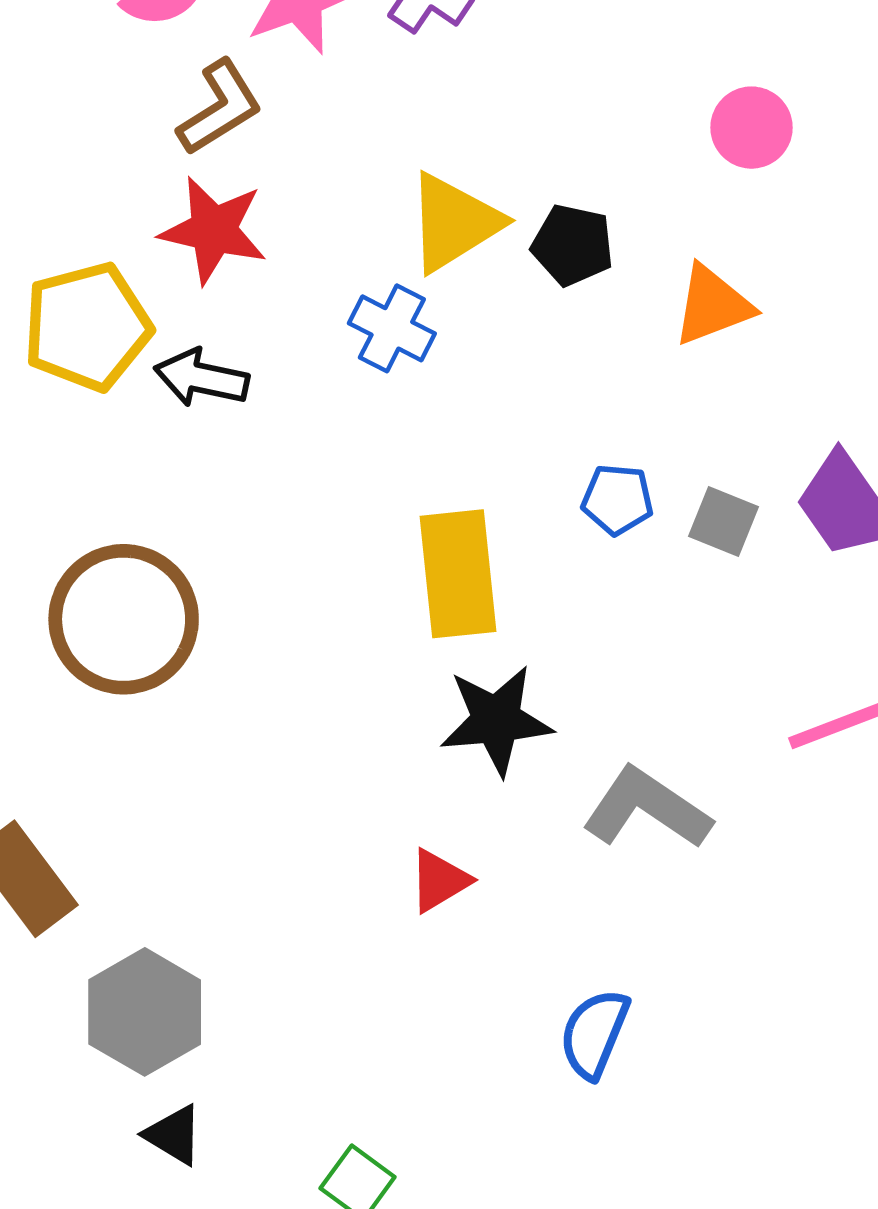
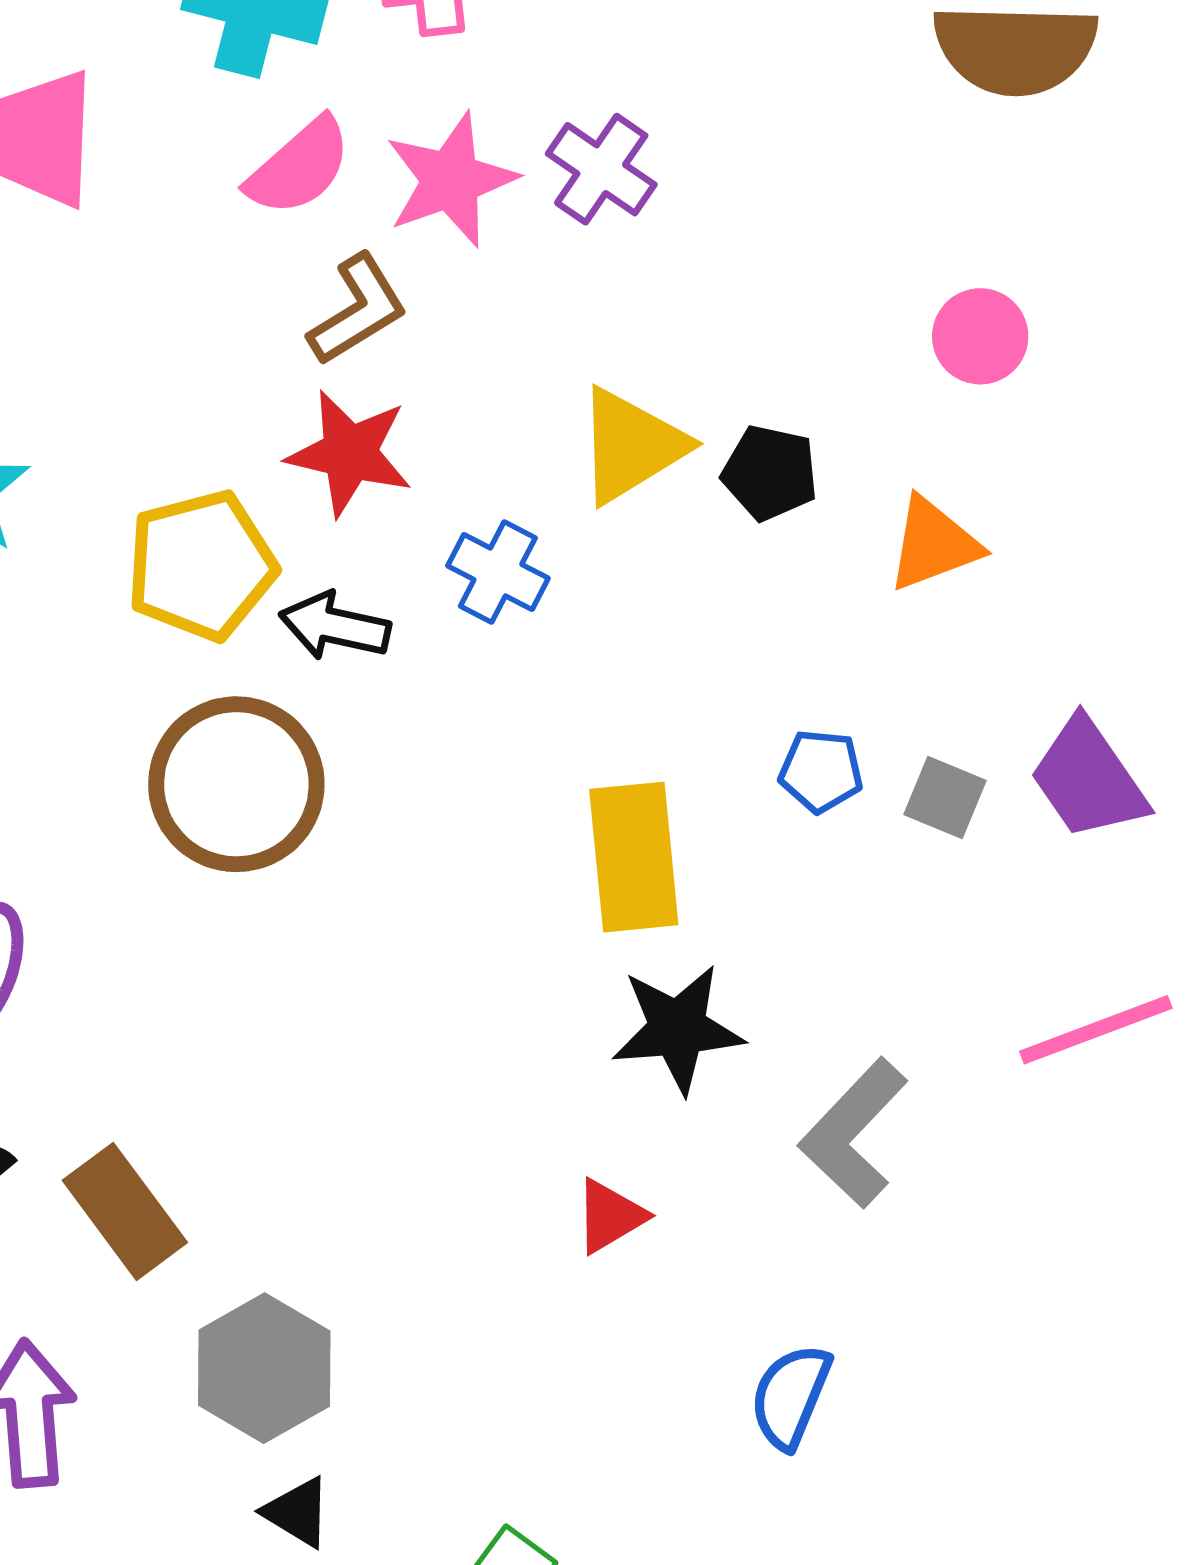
blue cross: (392, 328) -> (498, 572), moved
brown circle: (124, 619) -> (236, 784), moved
gray L-shape: (647, 808) -> (853, 1133), turned -81

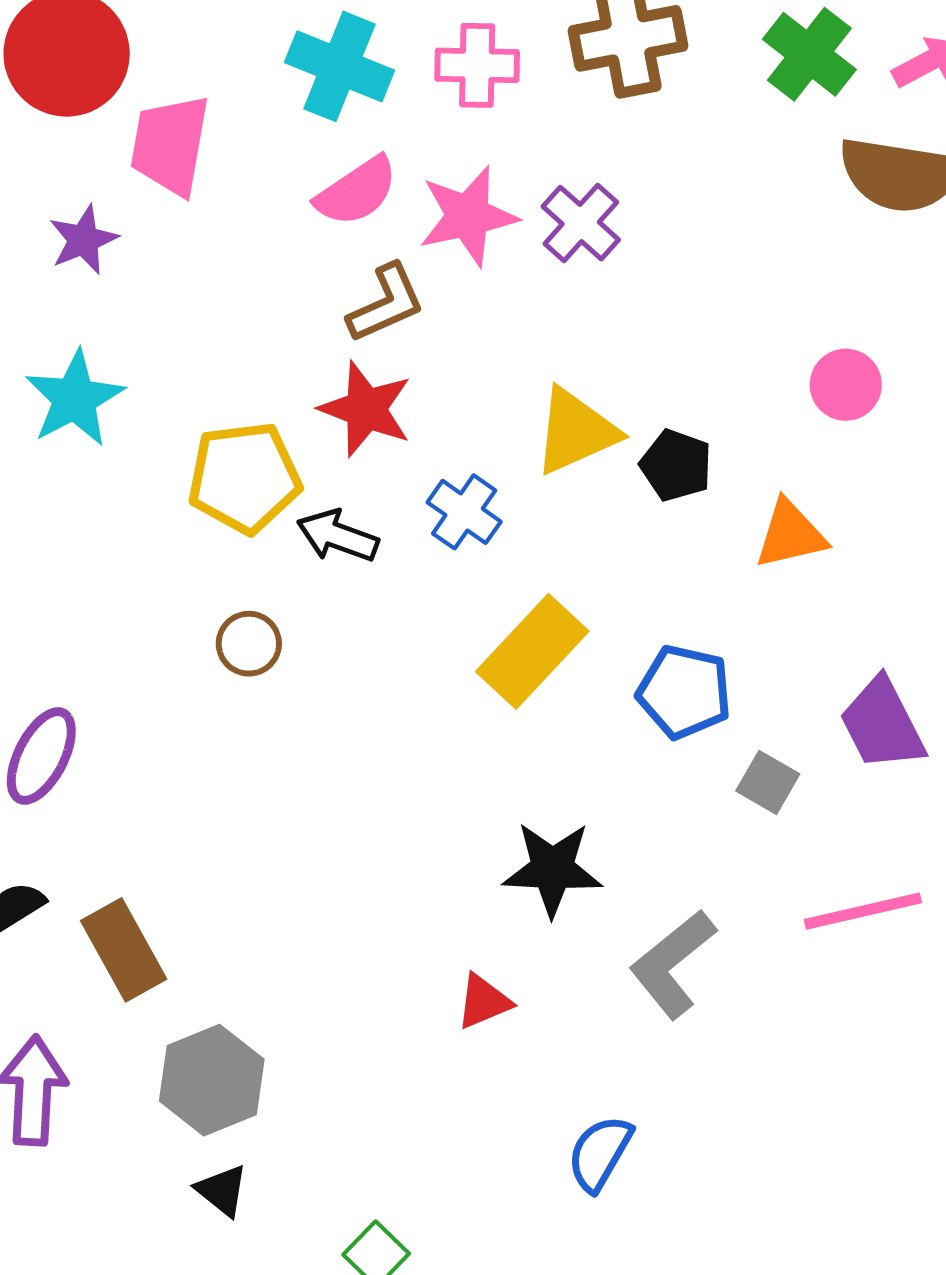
blue pentagon: (821, 771) -> (684, 692), size x1.5
brown circle: (236, 784) -> (249, 644), size x0.5
gray square: (945, 797) -> (768, 782), moved
yellow rectangle: (634, 857) -> (532, 651), moved, turned 41

